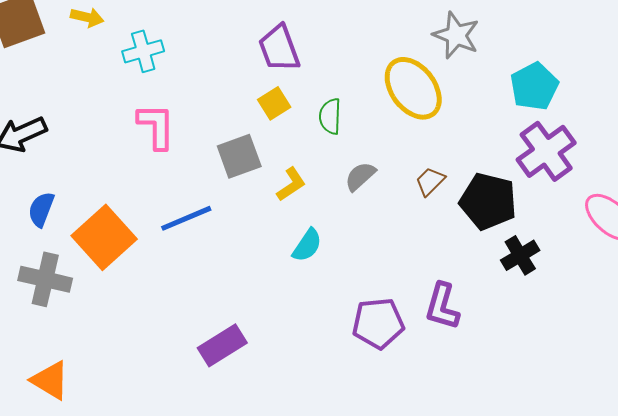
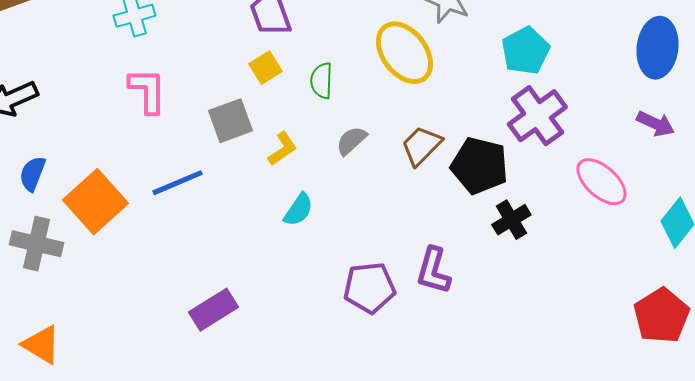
brown trapezoid: (430, 181) -> (421, 146), size x1.4

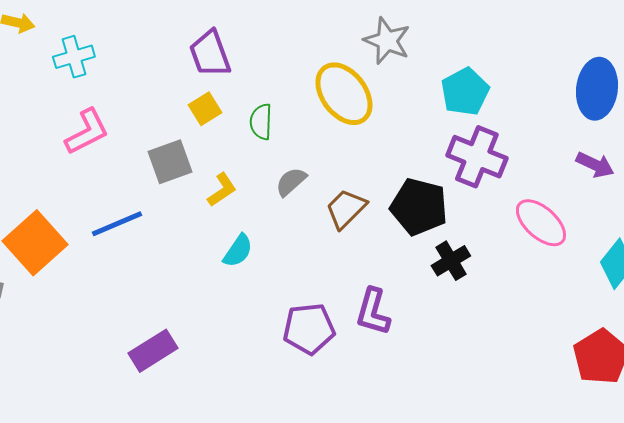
pink L-shape: (147, 91) -> (87, 132), turned 63
purple cross: (537, 116) -> (477, 157), turned -32
brown trapezoid: (421, 146) -> (346, 209), moved

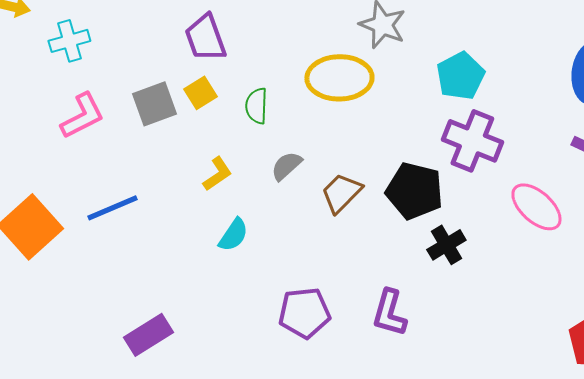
yellow ellipse: (344, 94) -> (339, 78), turned -54
gray square: (170, 162) -> (154, 104), moved
purple L-shape: (373, 312) -> (389, 313), moved

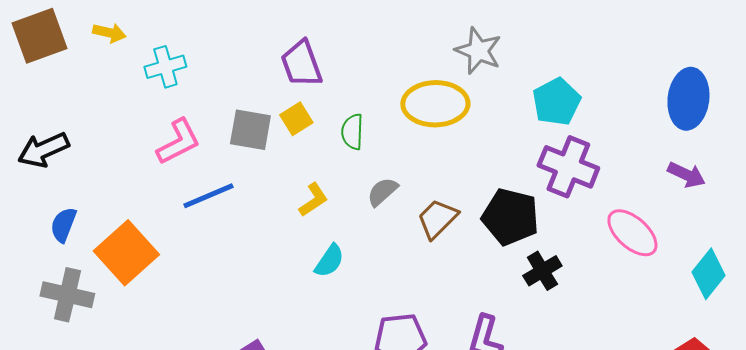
gray square: (154, 104) -> (250, 130), turned 30
blue line: (112, 208) -> (208, 196), moved

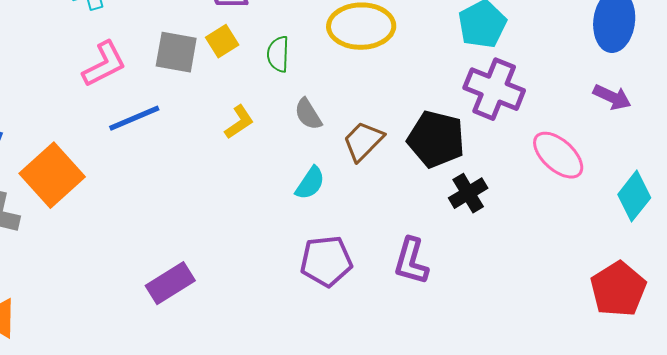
gray semicircle: (382, 192) -> (308, 114), turned -80
cyan semicircle: (329, 261) -> (310, 183), moved

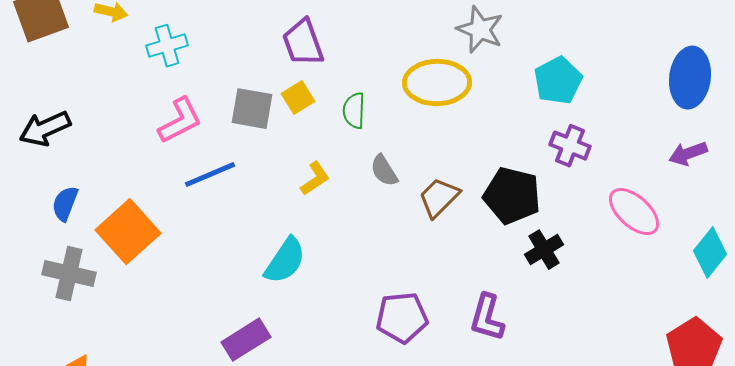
purple cross: (494, 89) -> (570, 146), size x0.7
purple arrow: (612, 97) -> (688, 154), turned 135
cyan semicircle: (310, 183) -> (285, 261), moved, size x1.4

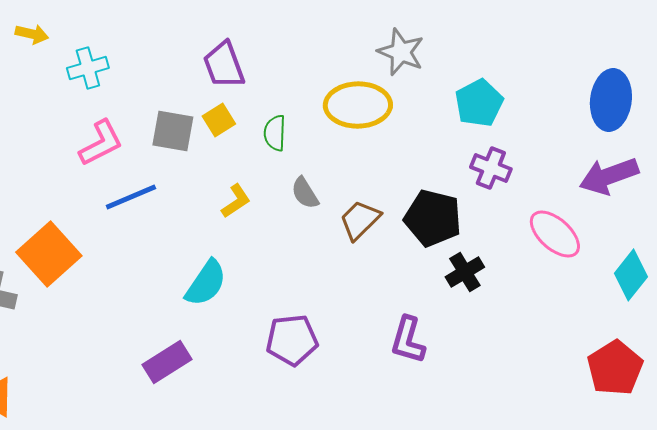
purple arrow: (688, 154) -> (609, 176), size x1.5
purple pentagon: (402, 318) -> (292, 340), moved

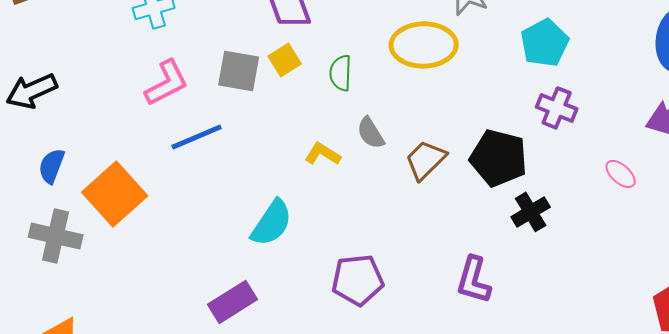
yellow L-shape: (236, 201) -> (323, 154), moved, turned -114
pink ellipse: (555, 234) -> (621, 174), size x0.6

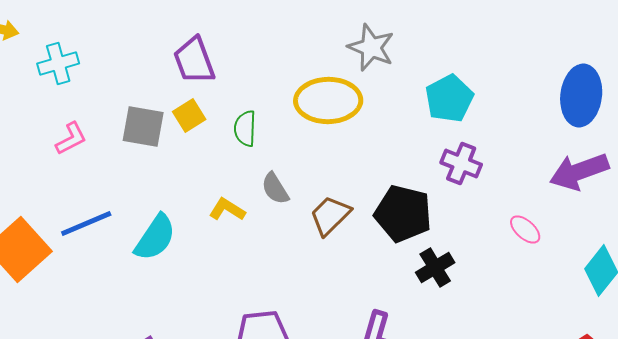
pink L-shape: (167, 83) -> (71, 138), size x0.7
blue line: (197, 137) -> (86, 224), moved
cyan semicircle: (272, 223) -> (155, 238), moved

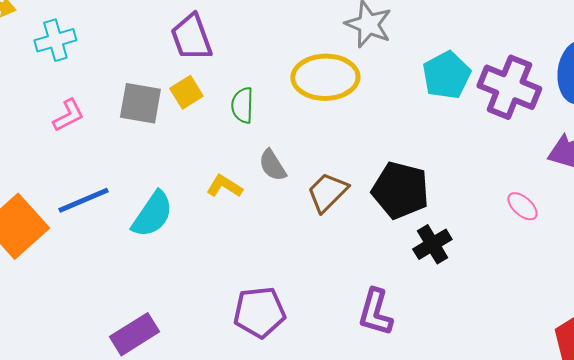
purple cross: (461, 164) -> (509, 87), moved, size x1.5

